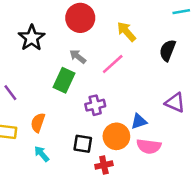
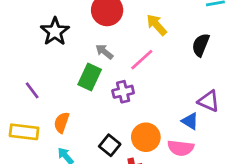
purple cross: (95, 105) -> (123, 92), moved
blue triangle: (139, 121) -> (190, 121), moved, turned 49
black square: (83, 144) -> (110, 145), turned 30

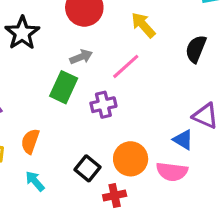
gray arrow: (104, 52) -> (81, 57), turned 120

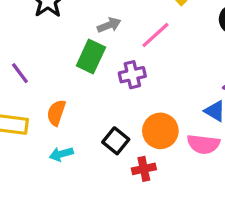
cyan arrow: (35, 181) -> (61, 154), turned -65

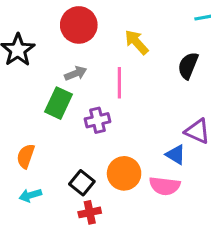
pink line: (155, 35) -> (119, 83), turned -48
red cross: (144, 169) -> (90, 212), moved

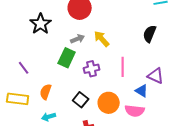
yellow arrow: (137, 42) -> (102, 39), moved
pink line: (119, 83) -> (123, 67), moved
black square: (82, 183) -> (81, 100), moved

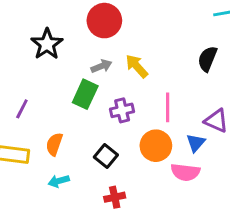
purple line: (24, 68) -> (22, 109), turned 64
blue triangle: (142, 91) -> (196, 143), turned 40
orange circle: (109, 103) -> (156, 146), moved

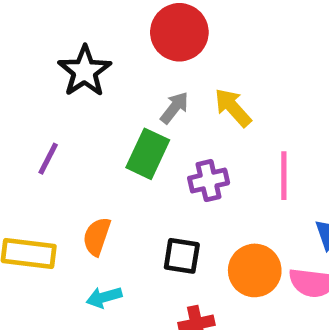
gray arrow: (101, 66) -> (175, 108), turned -30
purple line: (22, 109) -> (48, 159), moved
orange circle: (156, 146) -> (255, 270), moved
black square: (106, 156) -> (182, 256), turned -30

